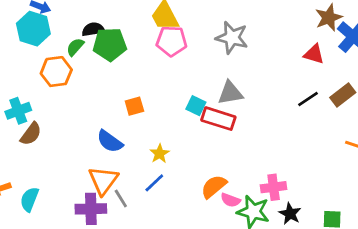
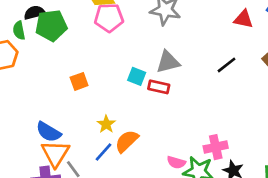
green semicircle: (75, 47) -> (19, 30), turned -48
black line: (308, 99) -> (226, 65), moved
red rectangle: (218, 119) -> (159, 87), size x0.7
blue semicircle: (110, 141) -> (48, 132), moved
orange semicircle: (214, 186) -> (127, 141), moved

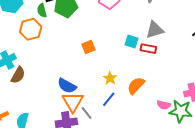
orange semicircle: (127, 141) -> (136, 86), moved

